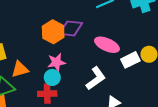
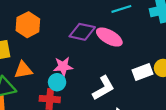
orange hexagon: (53, 32) -> (28, 25), moved
pink ellipse: (107, 45) -> (109, 37), moved

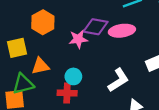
pink ellipse: (109, 37) -> (122, 31), turned -35
pink star: (63, 66) -> (78, 39), moved

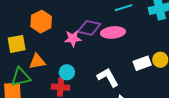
white L-shape: (118, 80) -> (108, 77), turned -90

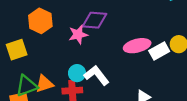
pink ellipse: (113, 32) -> (137, 46), moved
orange triangle: (37, 61) -> (44, 84), moved
white L-shape: (108, 77) -> (96, 75), moved

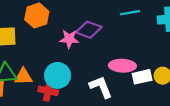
cyan circle: (77, 73) -> (58, 75), size x1.5
white L-shape: (96, 75) -> (101, 87), moved

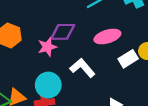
pink ellipse: (122, 66) -> (107, 37), moved
white L-shape: (101, 87) -> (82, 68), moved

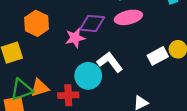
pink ellipse: (107, 37) -> (128, 17), moved
cyan circle: (48, 85) -> (88, 76), moved

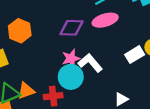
pink star: (75, 38) -> (71, 58), moved

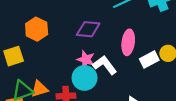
pink ellipse: (105, 20) -> (128, 42), moved, turned -70
pink star: (71, 58) -> (86, 60), turned 30

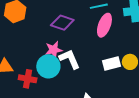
pink ellipse: (128, 42) -> (104, 25), moved
pink star: (86, 60) -> (54, 50), turned 30

